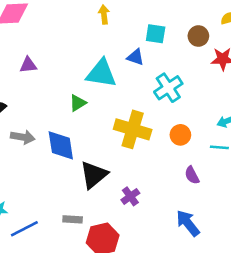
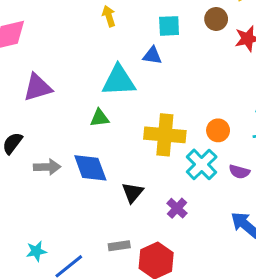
purple triangle: (28, 65) -> (37, 88), size x1.5
cyan cross: (168, 88) -> (202, 164), moved
green triangle: (78, 103) -> (100, 118), turned 36
black triangle: (94, 175) -> (133, 193), size x0.7
purple semicircle: (192, 175) -> (239, 172), turned -36

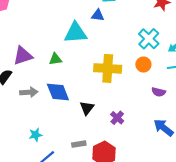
purple triangle: (37, 88) -> (23, 56), moved
green triangle: (100, 118) -> (55, 59), moved
cyan cross: (202, 164) -> (149, 39), moved
cyan star: (36, 251) -> (36, 135), moved

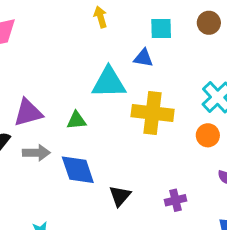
yellow cross: (108, 68) -> (153, 113), moved
gray arrow: (29, 92) -> (36, 153), moved
purple cross: (117, 118) -> (176, 200), moved, turned 32

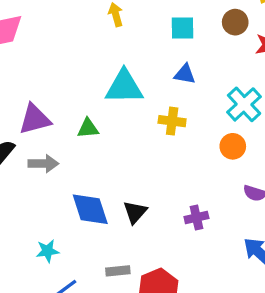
blue triangle: (143, 58) -> (185, 74), moved
yellow cross: (153, 113) -> (172, 121), size x0.6
blue diamond: (78, 170) -> (90, 209), moved

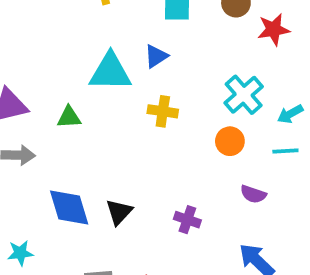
blue triangle: (185, 74) -> (156, 56), moved, turned -45
purple cross: (196, 217) -> (187, 220), turned 30

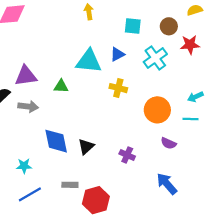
cyan cross: (244, 95) -> (155, 58), moved
orange circle: (230, 141) -> (157, 110), size x1.5

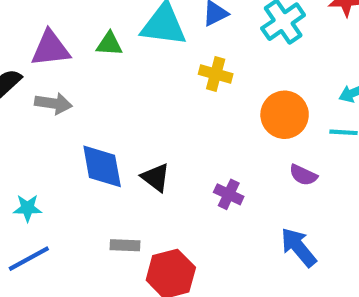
green triangle: (61, 86) -> (109, 44), moved
black triangle: (86, 147) -> (156, 177), turned -42
cyan star: (24, 166) -> (27, 208), moved
blue line: (30, 194) -> (29, 259), moved

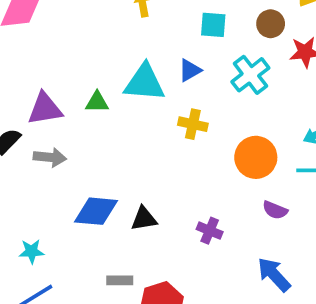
blue diamond: (102, 166) -> (96, 211), turned -72
black triangle: (156, 177) -> (144, 219), turned -44

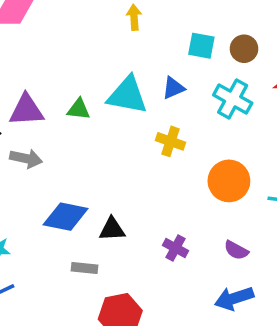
brown circle: (271, 24) -> (244, 49), moved
cyan cross: (250, 75) -> (233, 99), turned -30
purple semicircle: (275, 210) -> (236, 250), moved
blue arrow: (274, 275) -> (234, 298), turned -72
gray rectangle: (120, 280) -> (84, 268), moved

